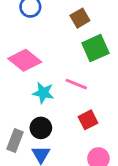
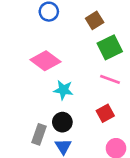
pink line: (76, 84) -> (110, 79), moved

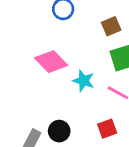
cyan star: (63, 90) -> (84, 81), moved

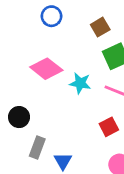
black circle: (59, 131) -> (19, 117), moved

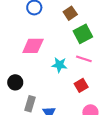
pink diamond: (46, 69) -> (33, 46), turned -35
cyan star: (80, 83) -> (59, 65), moved

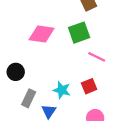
green square: (83, 34) -> (79, 33), moved
cyan star: (59, 65) -> (62, 90), moved

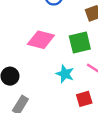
cyan star: (62, 90) -> (65, 74), moved

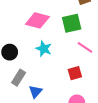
cyan star: (65, 74) -> (44, 49), moved

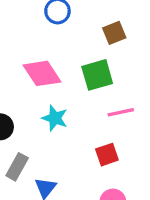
pink diamond: (37, 20) -> (42, 73), turned 45
pink line: (85, 47) -> (121, 112), turned -42

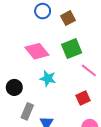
brown square: (114, 33) -> (68, 18), moved
pink line: (121, 112) -> (89, 70), turned 56

